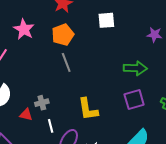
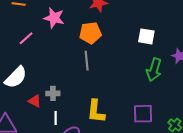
white square: (106, 20) -> (146, 36), moved
pink star: (24, 29) -> (54, 18), turned -30
green arrow: (135, 68) -> (154, 70), moved, turned 90

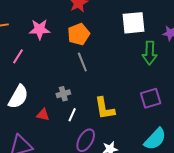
white square: (146, 36) -> (134, 23), size x1.4
gray cross: (53, 93) -> (63, 94), moved
white line: (56, 118) -> (72, 115), moved, turned 40

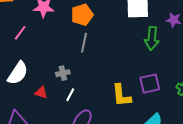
gray line: (82, 62) -> (84, 43), turned 30
yellow L-shape: (105, 108) -> (121, 95), moved

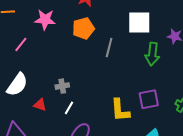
gray line: (84, 43) -> (109, 47), moved

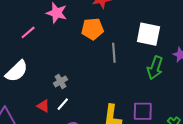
gray line: (109, 47) -> (114, 53), turned -30
gray cross: (62, 86) -> (61, 81), turned -32
red triangle: (40, 105) -> (43, 106), moved

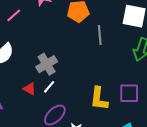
gray cross: (61, 81) -> (47, 64), size x1.5

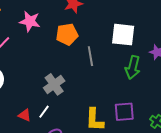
gray cross: (47, 64) -> (54, 84), moved

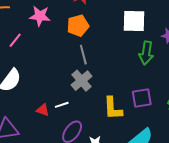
gray line: (90, 56) -> (83, 55), moved
gray cross: (54, 84) -> (82, 81), moved
white line: (44, 112) -> (62, 105), turned 40

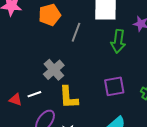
gray line: (83, 55) -> (76, 32), moved, turned 36
yellow L-shape: (113, 108) -> (68, 97), moved

